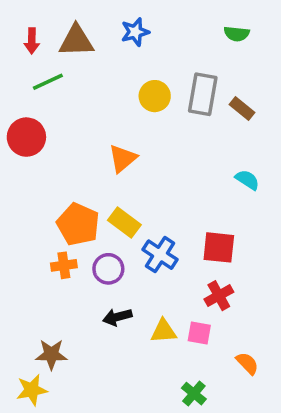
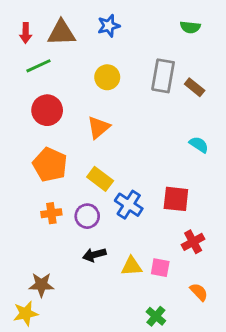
yellow circle: (155, 96) -> (107, 77), moved
red circle: (26, 137) -> (47, 110), moved
orange pentagon: (78, 224) -> (50, 165), moved
red cross: (219, 296) -> (193, 242), moved

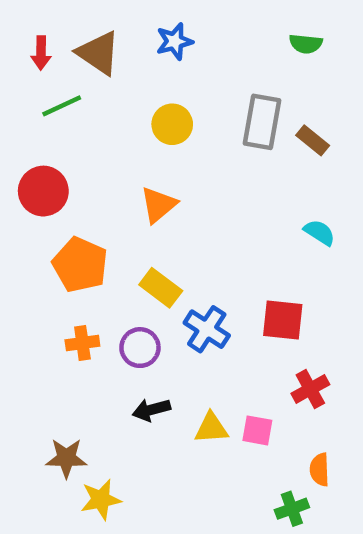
brown triangle: (61, 33) -> (99, 53), turned 36
red circle: (47, 110) -> (43, 191), moved
orange semicircle: (199, 292) -> (320, 470), turned -138
yellow star: (26, 313) -> (101, 499), moved
green cross: (156, 316) -> (292, 509), moved, turned 30

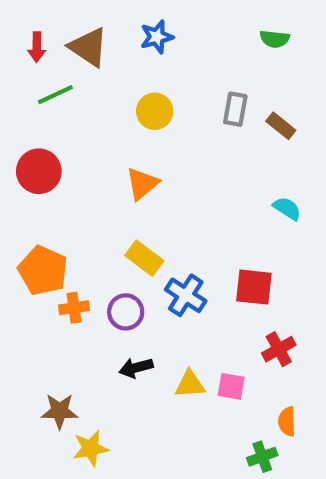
gray rectangle: (262, 122) -> (235, 109), size x0.7
orange pentagon: (80, 265) -> (43, 271), moved

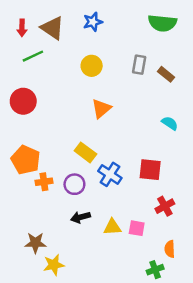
green semicircle: (275, 39) -> (162, 23), size x1.6
orange triangle: (142, 184) -> (101, 109), moved

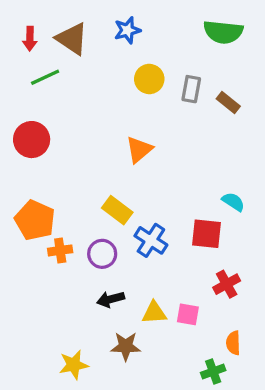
yellow circle: (92, 66) -> (149, 79), moved
cyan semicircle: (170, 123) -> (233, 202), moved
brown star: (35, 243) -> (126, 346), moved

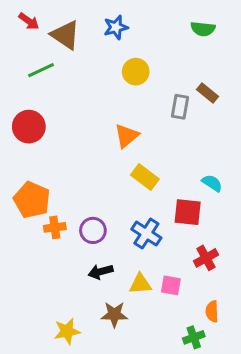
green semicircle: (223, 32) -> (203, 29), size x0.7
red arrow: (30, 39) -> (29, 21), moved, turned -55
gray rectangle: (191, 89) -> (180, 107), moved
yellow rectangle: (117, 210) -> (145, 177), moved
blue cross: (151, 240) -> (146, 234), moved

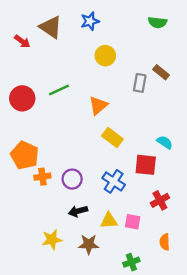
red arrow: (29, 21) -> (22, 41), moved
green line: (41, 70) -> (59, 90), moved
yellow star: (67, 331) -> (52, 240), moved
green cross: (194, 337) -> (131, 262), moved

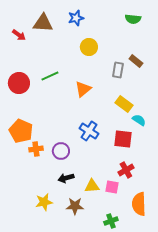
brown triangle: (51, 27) -> (43, 23), turned -30
yellow rectangle: (112, 138) -> (124, 104), moved
blue cross: (114, 181) -> (89, 131), moved
red cross: (160, 200) -> (126, 170), moved
orange semicircle: (165, 242) -> (139, 204), size x1.6

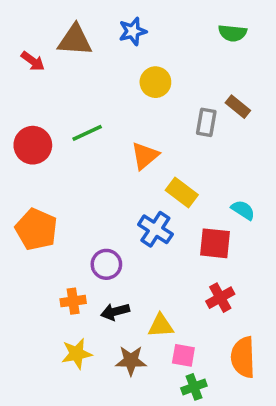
yellow rectangle: (124, 104) -> (182, 192), moved
orange cross: (36, 149) -> (73, 301), moved
pink square: (112, 187) -> (183, 355), moved

